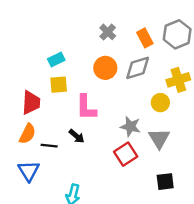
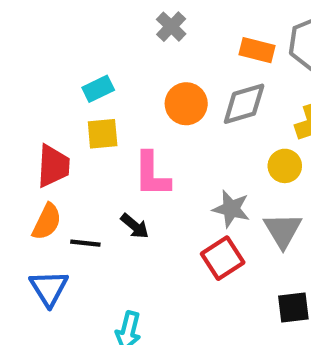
gray cross: (108, 32) -> (171, 27), moved
orange rectangle: (145, 38) -> (257, 50), turned -48

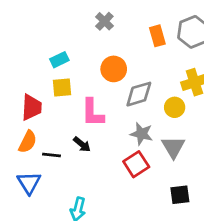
orange rectangle: (257, 50) -> (157, 36), turned 60
gray diamond: (244, 104) -> (139, 94), moved

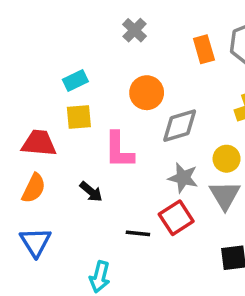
red trapezoid: (32, 107) -> (39, 143), turned -88
yellow circle: (175, 107) -> (227, 159), moved
black arrow: (82, 144) -> (91, 192), moved
black line: (51, 155) -> (138, 233), moved

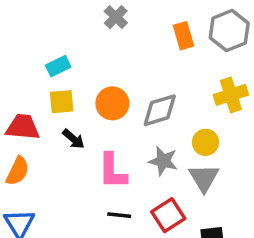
orange circle: (147, 93) -> (112, 103), moved
pink L-shape: (119, 150) -> (112, 171), moved
black arrow: (91, 192) -> (73, 139), moved
red square: (176, 218) -> (168, 215), moved

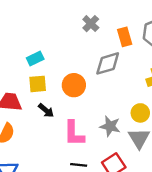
gray cross: (116, 17) -> (91, 24), moved
gray diamond: (160, 110) -> (108, 63), moved

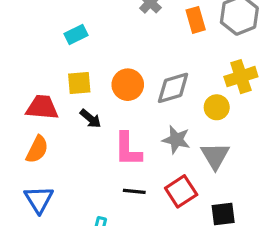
cyan rectangle: (35, 59) -> (76, 35), moved
gray diamond: (108, 63) -> (173, 88), moved
yellow circle: (140, 113) -> (217, 107), moved

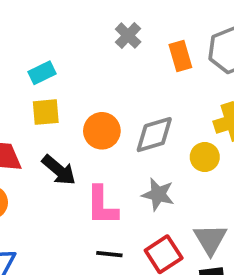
yellow square: (79, 83) -> (46, 112), moved
black arrow: (91, 119) -> (59, 170), size x1.4
gray triangle: (215, 156) -> (210, 239), moved

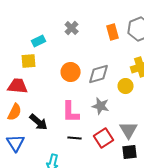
gray cross: (128, 35) -> (72, 28), moved
yellow square: (46, 112) -> (29, 61), moved
black arrow: (59, 170) -> (39, 122), moved

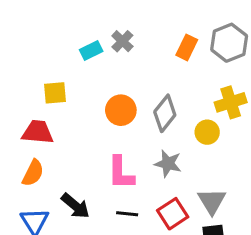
orange rectangle: (113, 32) -> (187, 47), turned 42
cyan rectangle: (39, 41) -> (91, 51), moved
gray diamond: (99, 74) -> (165, 113), turned -35
black arrow: (39, 122) -> (75, 206), moved

